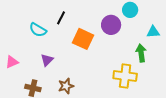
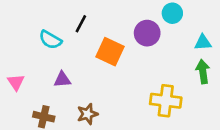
green arrow: (141, 53) -> (203, 72), moved
purple triangle: (47, 60) -> (62, 80), turned 40
pink triangle: (12, 62) -> (16, 82), turned -40

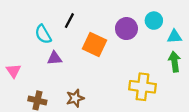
cyan circle: (172, 13) -> (154, 21), moved
cyan semicircle: (50, 40) -> (43, 34), turned 30
purple triangle: (62, 80) -> (55, 58), moved

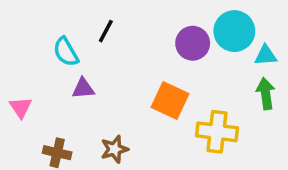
cyan circle: (154, 21) -> (234, 31), size x1.5
orange square: (94, 45) -> (170, 101), moved

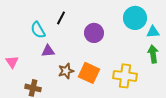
purple circle: (193, 43) -> (94, 33), moved
orange square: (170, 101) -> (89, 73), moved
brown star: (114, 149) -> (66, 71), moved

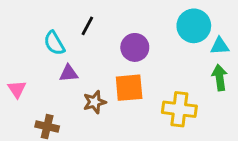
orange square: (89, 73) -> (129, 88), moved, turned -30

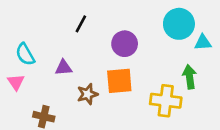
cyan semicircle: (54, 43) -> (25, 54), moved
green arrow: (220, 78) -> (190, 77), moved

